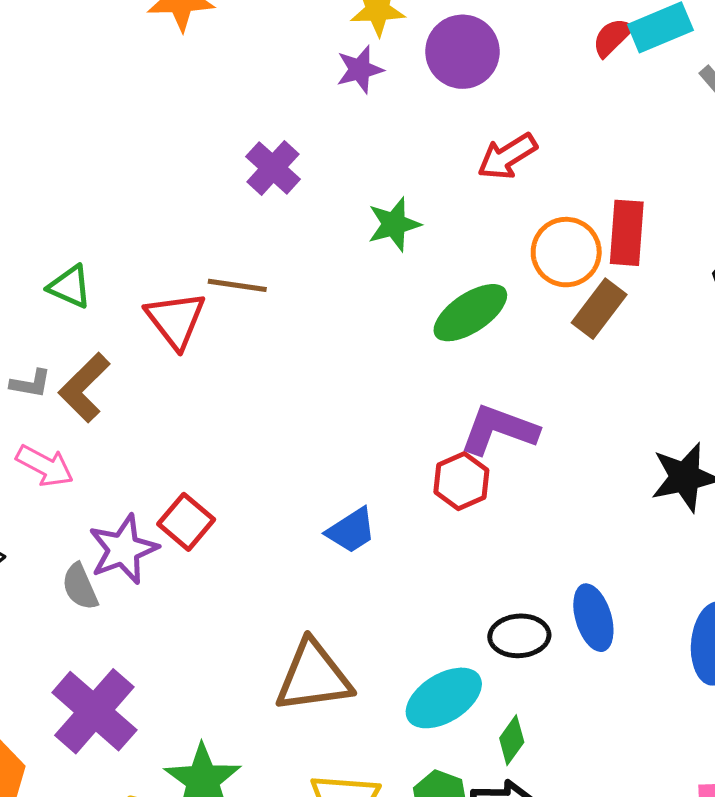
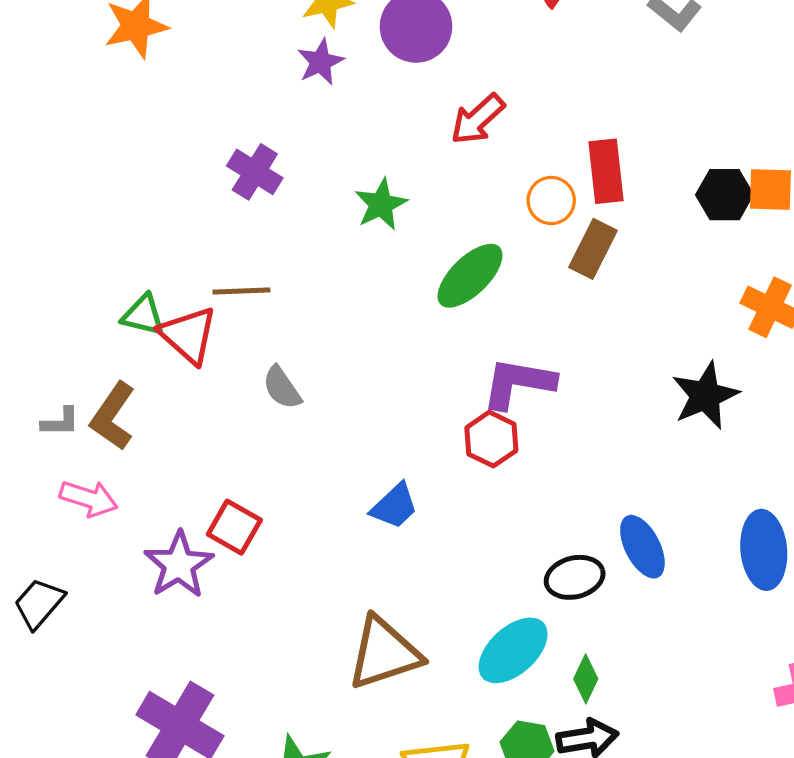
orange circle: (566, 252) -> (551, 200), size x0.7
green triangle: (70, 287) -> (143, 315), moved
gray semicircle: (80, 587) -> (282, 388), moved

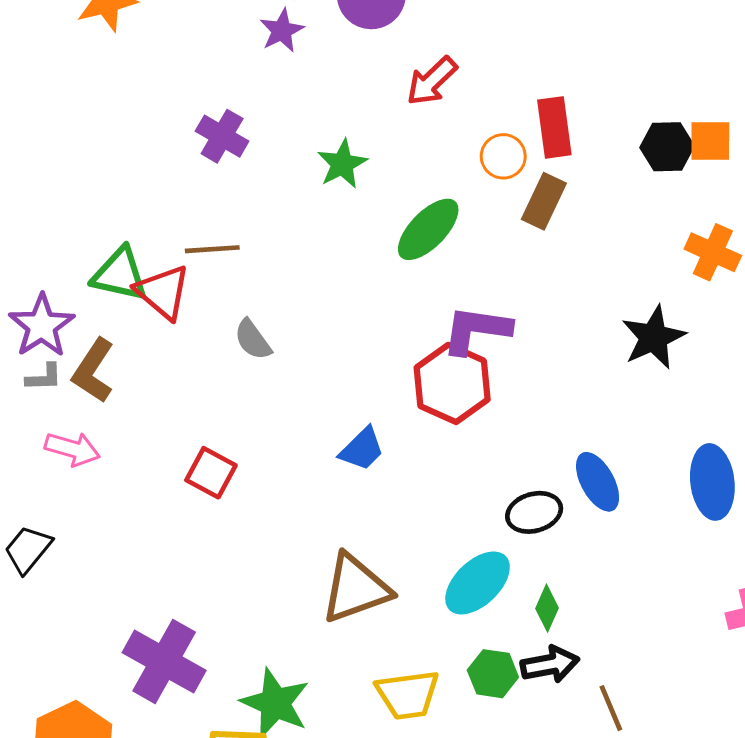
green triangle: (143, 315) -> (120, 274), size x1.4
red hexagon: (491, 439) -> (452, 383), size x1.5
purple star: (179, 565) -> (42, 326), moved

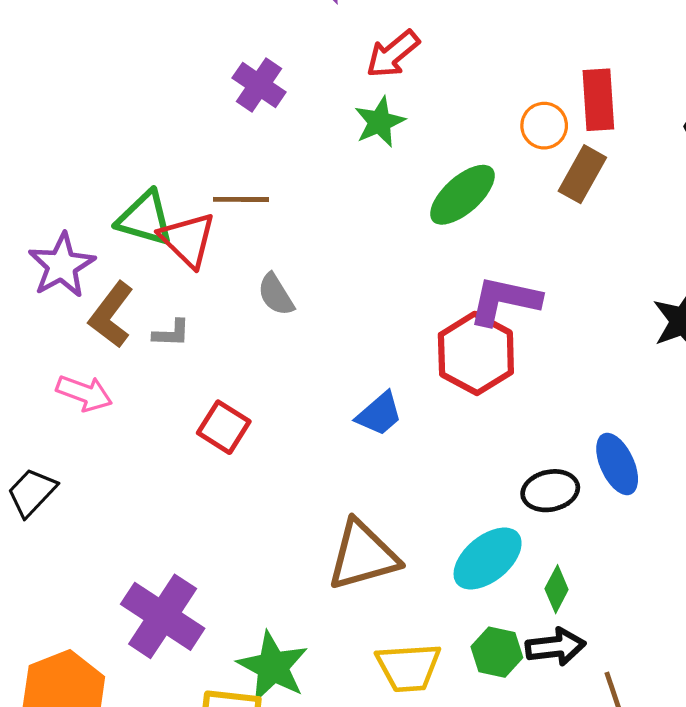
red arrow: (432, 81) -> (393, 54), moved
gray L-shape: (44, 377) -> (171, 333), moved

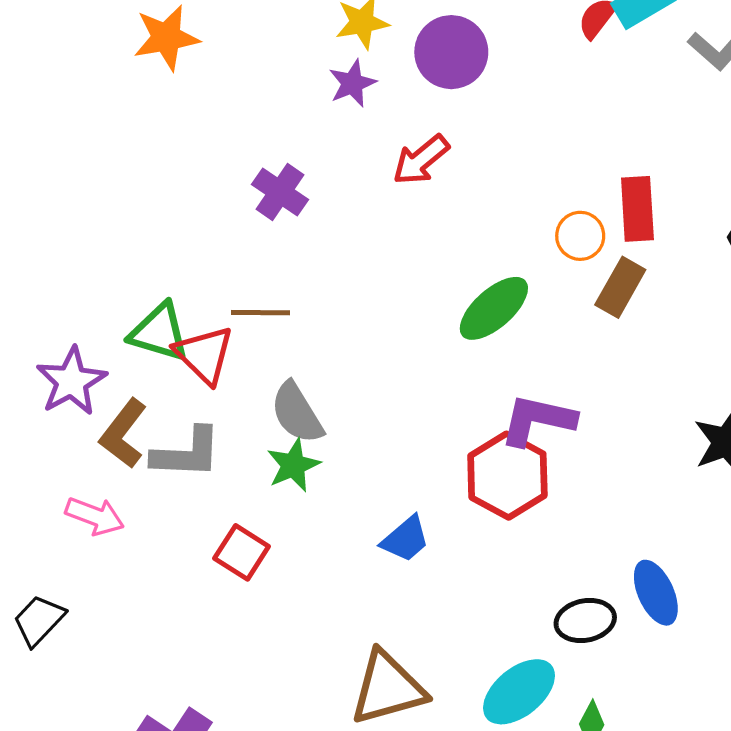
green star: (380, 122) -> (293, 465), moved
gray semicircle: (276, 295) -> (297, 413), size x1.4
gray L-shape: (171, 333) -> (187, 453), size x1.8

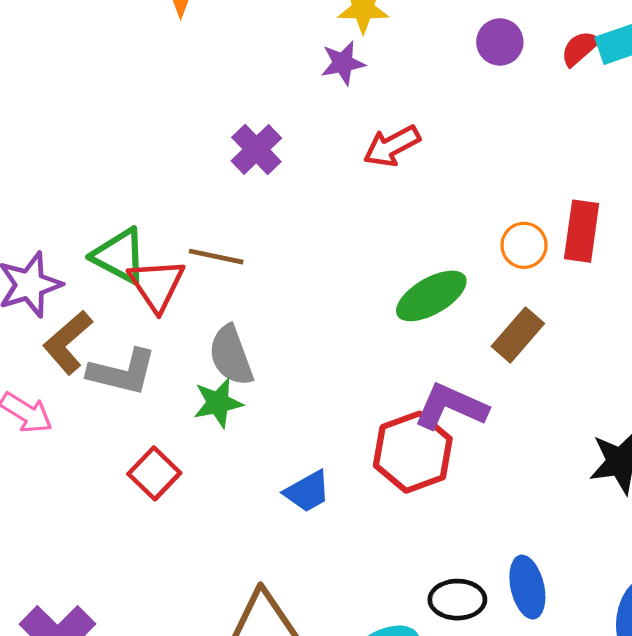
purple circle: (451, 52) -> (500, 42), moved, size x0.7
brown rectangle: (620, 287) -> (518, 335), moved

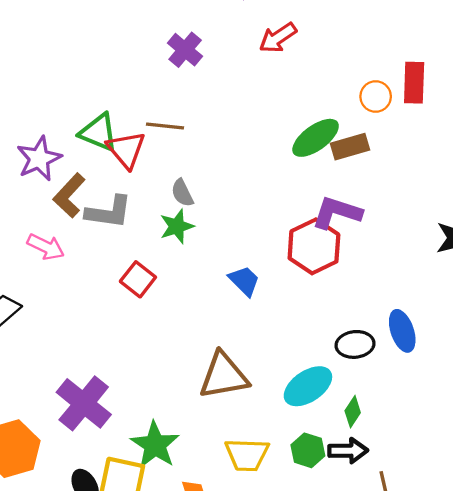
brown rectangle: (518, 335) -> (350, 147), moved, turned 39
gray semicircle: (231, 355) -> (182, 193), size x0.7
blue trapezoid: (307, 491) -> (244, 281), turned -100

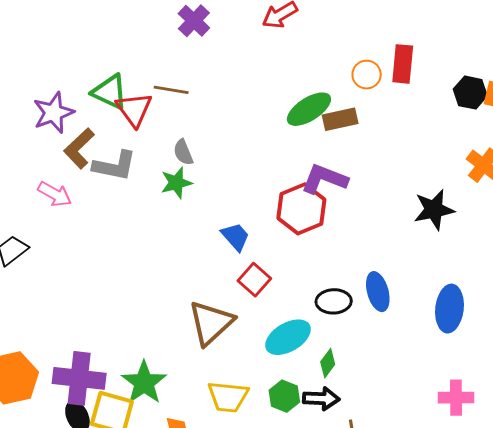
red square: (138, 279) -> (254, 280), moved
brown triangle: (224, 376) -> (211, 323), turned -36
purple cross: (84, 403) -> (79, 378), moved, turned -36

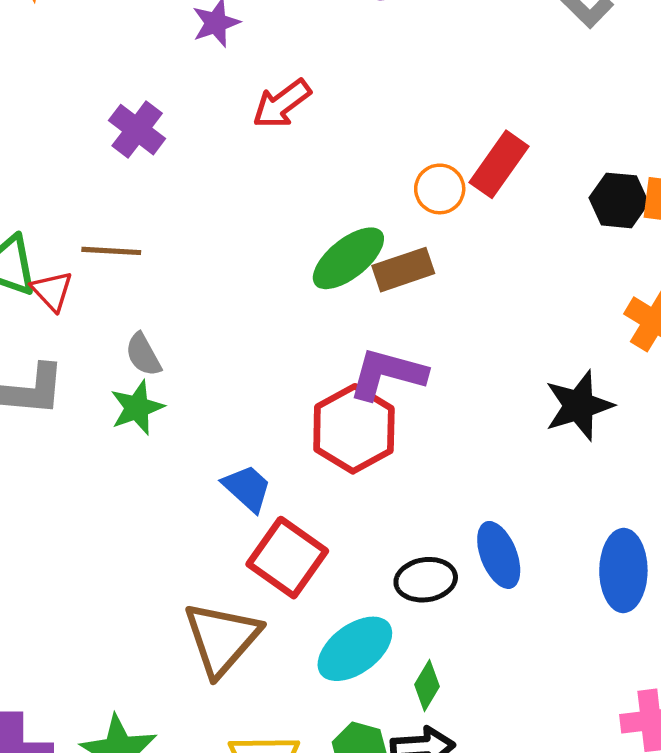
red rectangle: (403, 64) -> (499, 164), turned 36
red triangle: (134, 109) -> (52, 291), size x0.7
red square: (254, 280) -> (287, 558), size x1.4

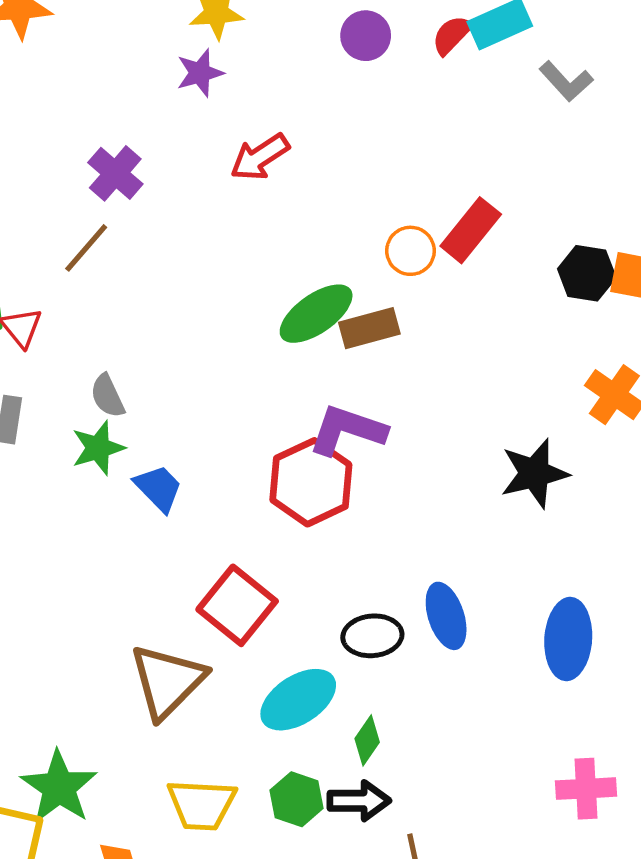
brown line: (111, 251) -> (86, 248), moved, turned -56
blue trapezoid: (247, 488) -> (159, 488), moved

